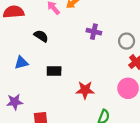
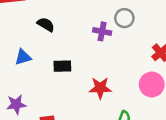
purple cross: (94, 32) -> (102, 31), moved
gray circle: (127, 41) -> (124, 18), moved

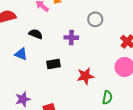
purple cross: (102, 31) -> (71, 38), moved
blue triangle: (23, 57) -> (21, 54), moved, turned 48

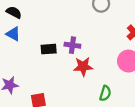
black semicircle: (36, 34) -> (14, 12), moved
purple cross: (71, 38) -> (72, 45), moved

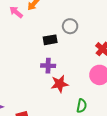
black rectangle: (49, 49) -> (50, 40), moved

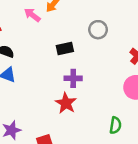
black rectangle: (50, 40) -> (65, 48), moved
red star: (60, 84) -> (66, 103), moved, turned -30

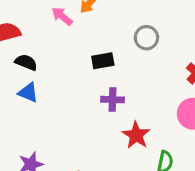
red star: (66, 103) -> (136, 135), moved

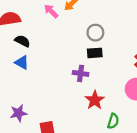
gray circle: (146, 38) -> (95, 33), moved
black rectangle: (103, 61) -> (95, 53), moved

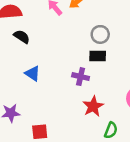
blue triangle: (22, 62) -> (33, 73), moved

